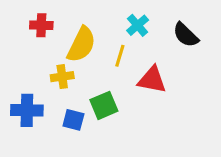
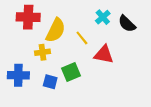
red cross: (41, 25) -> (28, 17), size x1.5
cyan cross: (138, 25) -> (103, 17), moved
yellow line: (120, 56) -> (82, 38), turned -56

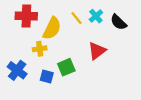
yellow line: (82, 38) -> (77, 18), moved
red triangle: (104, 54) -> (97, 51), turned -48
blue cross: (18, 75) -> (17, 70), turned 36

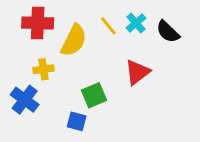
yellow cross: (40, 49) -> (43, 69), moved
blue square: (47, 76) -> (77, 121), moved

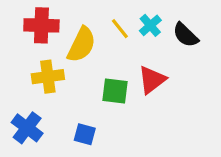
yellow cross: (43, 69) -> (48, 77), size x1.4
green square: (94, 95) -> (115, 91), moved, turned 30
blue cross: (25, 100) -> (27, 128), moved

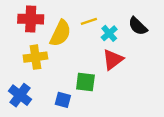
cyan cross: (150, 25) -> (109, 33), moved
yellow line: (120, 29) -> (89, 21), turned -70
green square: (115, 91) -> (85, 82), moved

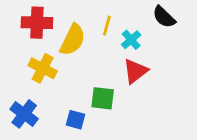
yellow line: (89, 21) -> (107, 25), turned -56
black semicircle: (138, 26) -> (164, 17), moved
yellow cross: (35, 57) -> (43, 68), turned 35

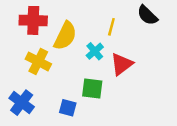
yellow line: (107, 25) -> (111, 27), moved
cyan cross: (131, 40) -> (95, 51), moved

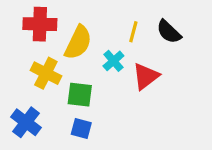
black semicircle: (147, 15) -> (169, 32), moved
green square: (92, 88) -> (80, 95), moved

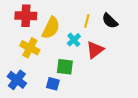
green square: (80, 95) -> (65, 67), moved

